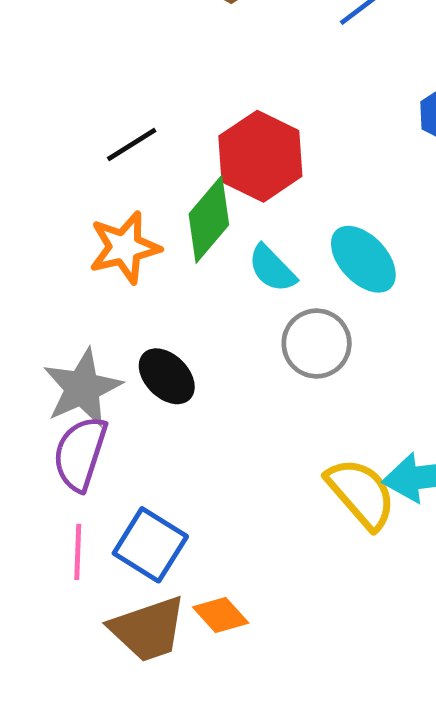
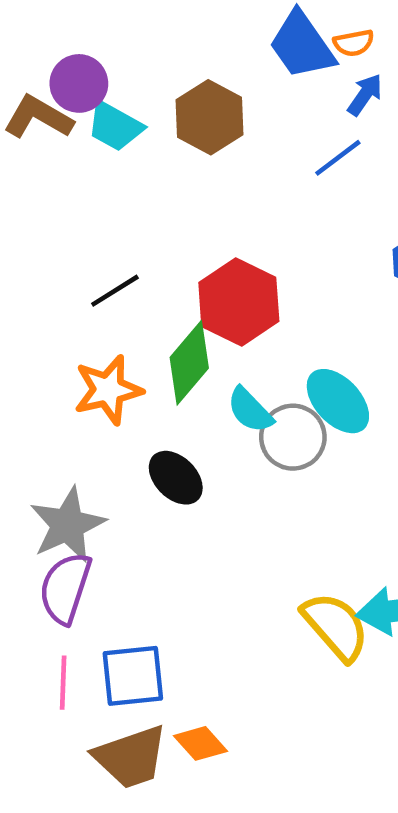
gray circle: (317, 343) -> (293, 437), moved
black ellipse: (167, 376) -> (176, 478), moved
blue square: (150, 545) -> (133, 676), turned -38

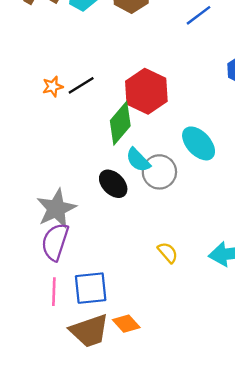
orange star: (108, 390) -> (53, 87), moved, size x0.6
cyan semicircle: (250, 410) -> (138, 160), moved
gray circle: (293, 437) -> (159, 172), moved
yellow semicircle: (336, 626) -> (168, 253), moved, size x0.6

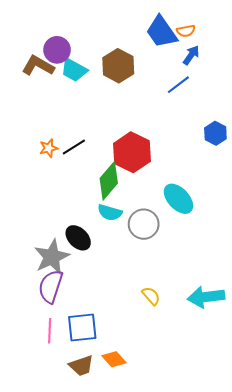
cyan semicircle: (138, 160) -> (110, 212), moved, turned -30
black ellipse: (113, 184) -> (78, 238), moved
brown trapezoid: (89, 331) -> (81, 366), size x0.7

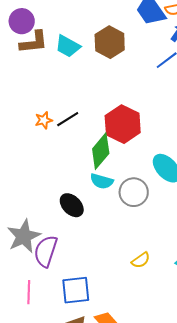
purple circle: (57, 50) -> (22, 21), moved
brown L-shape: (38, 66) -> (34, 42), turned 144
gray star: (52, 257) -> (24, 236), moved
yellow semicircle: (151, 296) -> (141, 260), turned 96
pink line: (50, 331) -> (29, 292), moved

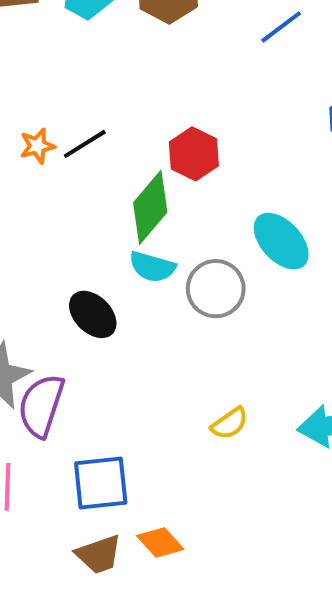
red hexagon: (123, 124) -> (194, 154), size x0.7

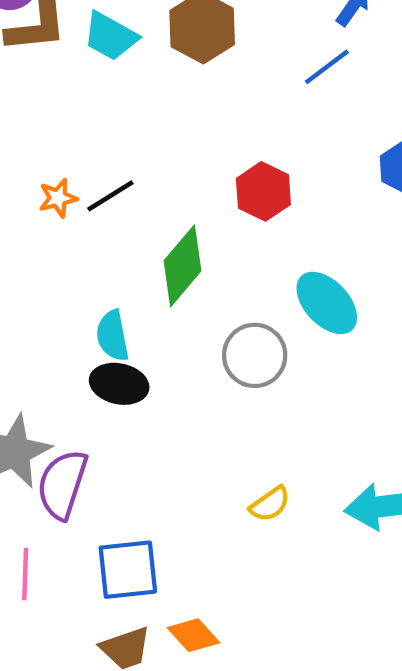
red hexagon: (194, 154) -> (263, 191), moved
cyan semicircle: (152, 267) -> (113, 336), moved, turned 63
black ellipse: (93, 314) -> (119, 384), turned -33

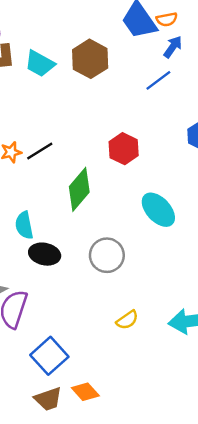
cyan semicircle: (113, 336) -> (24, 225), moved
gray circle: (255, 355) -> (107, 255), moved
blue square: (128, 570) -> (49, 356), turned -36

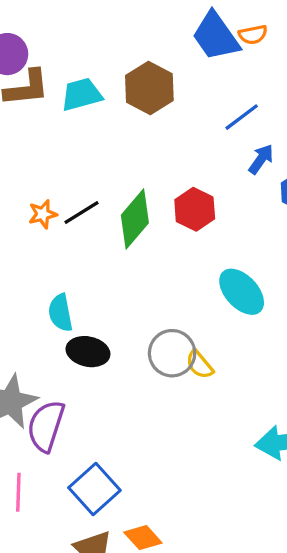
blue arrow: (173, 47) -> (261, 159), moved
cyan trapezoid: (40, 64) -> (82, 94), turned 136
green diamond: (79, 189) -> (135, 219), moved
yellow semicircle: (127, 320) -> (200, 365), moved, turned 85

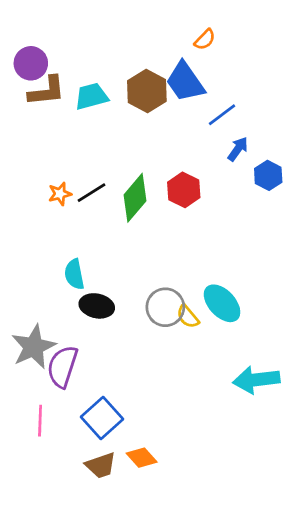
orange semicircle: (253, 35) -> (205, 40), moved, turned -35
blue trapezoid: (216, 36) -> (185, 82), moved
cyan ellipse: (242, 292) -> (222, 303), moved

